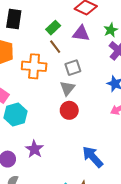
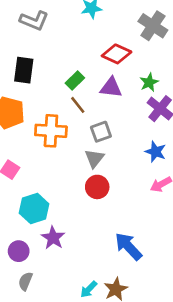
cyan hexagon: (15, 114) -> (34, 209), moved

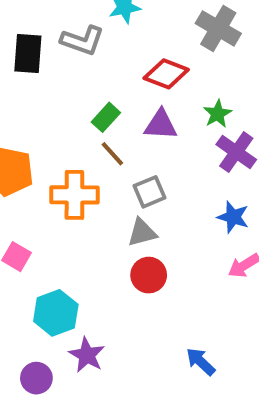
gray L-shape: (34, 21) -> (82, 41), moved
black rectangle: (24, 70) -> (28, 53), moved
gray triangle: (94, 158) -> (142, 233), turned 40
blue arrow: (128, 246) -> (201, 362), size x0.7

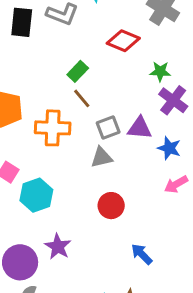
green star: (217, 114) -> (160, 71), turned 30
purple triangle: (161, 125) -> (140, 128), moved
red circle: (149, 275) -> (111, 206), moved
cyan hexagon: (56, 313) -> (36, 195), moved
purple circle: (36, 378) -> (20, 262), size x1.5

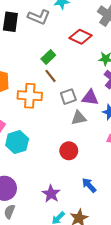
gray triangle: (102, 157) -> (79, 118), moved
purple star: (58, 247) -> (51, 194), moved

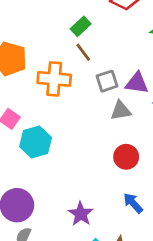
red circle: (69, 151) -> (126, 157), moved

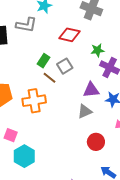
gray square: (107, 81) -> (65, 66), moved
cyan hexagon: (36, 142) -> (24, 156), moved

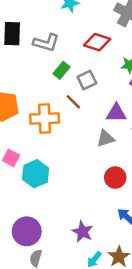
gray L-shape: (26, 25) -> (46, 43), moved
brown line: (49, 78) -> (73, 102), moved
cyan hexagon: (24, 156) -> (36, 174), moved

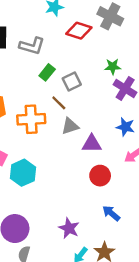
red diamond: (97, 42) -> (79, 31), moved
purple triangle: (116, 113) -> (92, 144), moved
gray triangle: (105, 138) -> (70, 126), moved

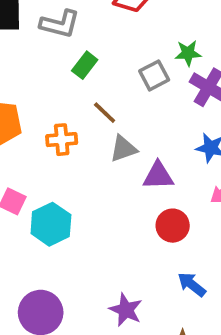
gray square: (72, 82) -> (154, 75), moved
orange cross: (31, 119) -> (62, 140), size x0.7

